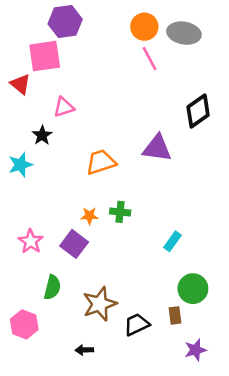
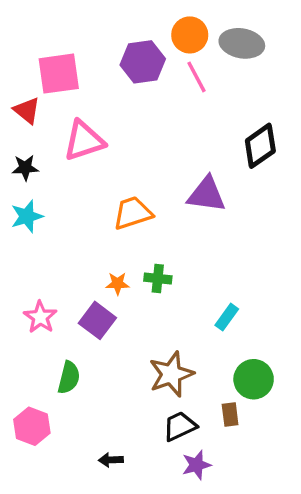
purple hexagon: (65, 22) -> (143, 62), moved
pink triangle: (64, 107) -> (84, 141), size x1.5
black star: (42, 135) -> (25, 168), moved, turned 30
brown star: (100, 304) -> (171, 374), moved
purple star: (195, 350) -> (196, 465), moved

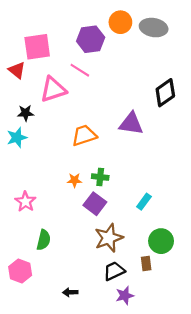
pink line: (196, 77) -> (80, 70), moved, turned -30
black star: (25, 168) -> (25, 113), moved
purple square: (97, 320) -> (95, 204), moved

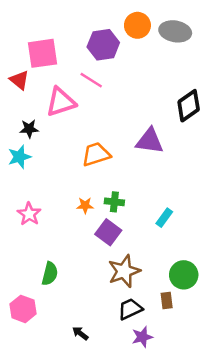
pink star: (25, 202) -> (29, 214), moved
cyan rectangle: (144, 202) -> (164, 218), moved
black arrow: (70, 292) -> (80, 333), turned 40

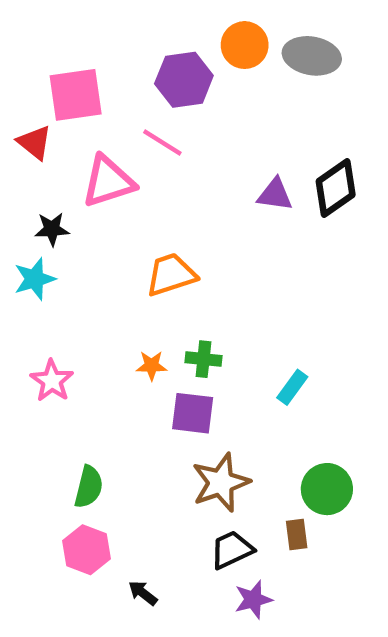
purple triangle: (150, 141) -> (275, 194), moved, size x0.7
purple square: (108, 232) -> (193, 413), turned -30
pink hexagon: (23, 309) -> (87, 550), moved

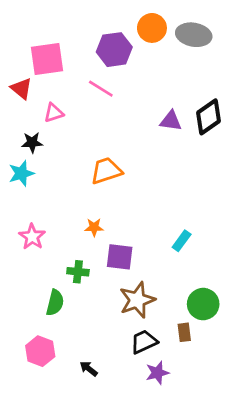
pink triangle: (108, 181) -> (54, 113), moved, size x0.6
green cross: (203, 359) -> (78, 272), moved
pink hexagon: (87, 550) -> (40, 351), moved

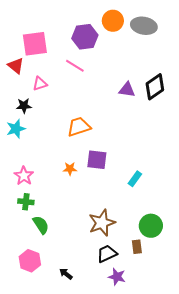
purple square: (120, 257) -> (97, 160), moved
green cross: (78, 272) -> (26, 202), moved
green semicircle: (55, 303) -> (41, 225), turned -48
purple star: (157, 373) -> (117, 277), turned 30

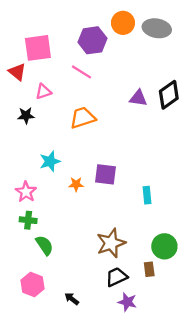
orange trapezoid: (79, 127) -> (83, 118), moved
cyan star: (16, 129) -> (50, 161), moved
cyan rectangle: (135, 179) -> (147, 195), turned -42

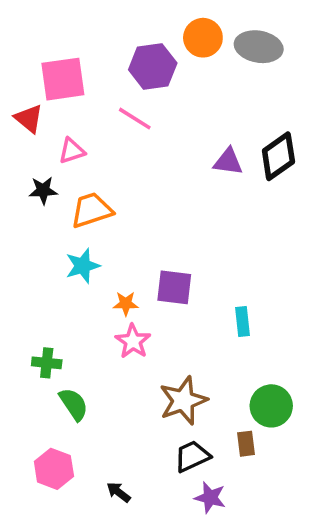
orange trapezoid: (83, 118) -> (92, 210), moved
pink star: (26, 192) -> (133, 341), moved

